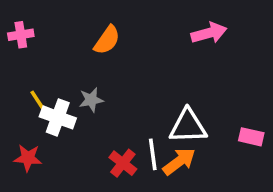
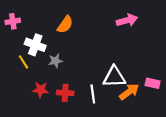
white cross: (58, 117) -> (35, 45), moved
red star: (28, 158) -> (41, 90), moved
orange arrow: (179, 161) -> (129, 92), moved
red cross: (123, 163) -> (65, 93), moved, turned -35

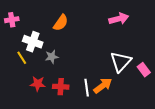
white triangle: (114, 77) -> (121, 62), moved, turned -45
pink rectangle: (153, 83) -> (144, 70), moved, turned 40
orange arrow: (129, 92) -> (103, 86), moved

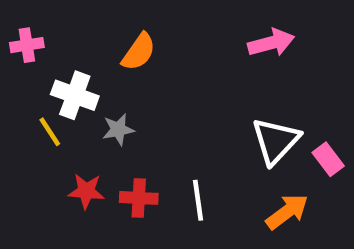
orange arrow: (103, 86) -> (287, 212), moved

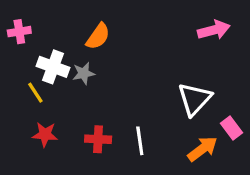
pink arrow: (271, 43) -> (214, 30), moved
gray star: (118, 129) -> (84, 73), moved
pink rectangle: (328, 159) -> (231, 128), moved
red star: (86, 191) -> (45, 134), moved

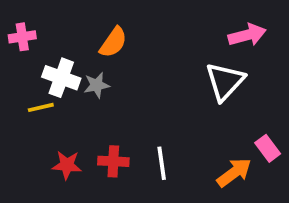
yellow line: (35, 93) -> (41, 107), turned -70
white triangle: (194, 99) -> (225, 81), moved
red star: (45, 134) -> (67, 165), moved

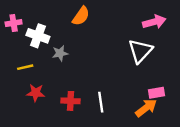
orange semicircle: (113, 42) -> (81, 16), moved
white cross: (61, 78) -> (38, 36), moved
pink rectangle: (268, 148) -> (157, 93), moved, turned -63
red star: (67, 165) -> (36, 93), moved

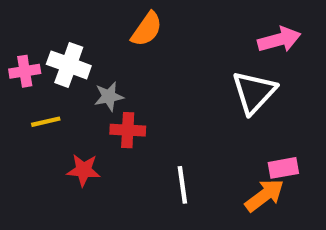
pink cross: (14, 23) -> (25, 71), moved
red star: (36, 93) -> (84, 170), moved
red cross: (71, 101) -> (128, 130), moved

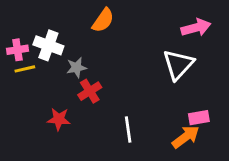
yellow line: (46, 122) -> (25, 69), moved
red cross: (128, 130) -> (90, 91), turned -35

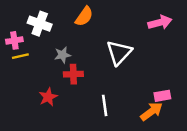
white cross: (48, 45) -> (40, 24), moved
white triangle: (178, 65) -> (119, 52), moved
red cross: (90, 91) -> (73, 74), turned 30
red star: (59, 119) -> (48, 97), turned -30

